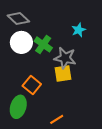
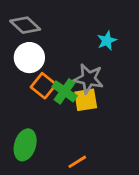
green cross: (43, 44) -> (65, 91), moved
orange square: (32, 85) -> (43, 86), moved

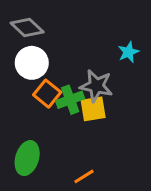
cyan star: (107, 41) -> (128, 52), moved
green cross: (65, 91) -> (70, 100), turned 35

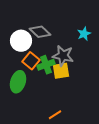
gray diamond: (27, 28) -> (40, 32), moved
green ellipse: (27, 158) -> (18, 82), moved

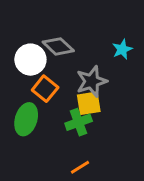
gray star: (63, 56) -> (92, 81), turned -30
green cross: (46, 65) -> (79, 122), moved

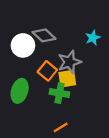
orange square: (45, 89) -> (47, 71), moved
green cross: (79, 122) -> (59, 93), turned 30

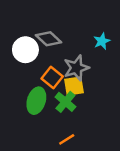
green ellipse: (20, 91) -> (36, 101), moved
green cross: (59, 93) -> (65, 102), turned 30

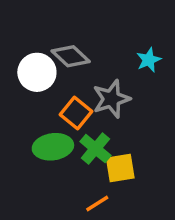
yellow square: (74, 86) -> (120, 168), moved
green ellipse: (36, 101) -> (53, 147), turned 65

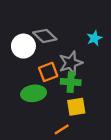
orange square: (76, 113) -> (48, 72), turned 30
green cross: (95, 149) -> (71, 82), moved, turned -36

